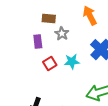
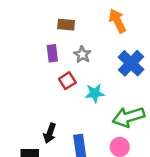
gray star: (62, 34) -> (82, 54), moved
cyan star: (72, 62) -> (95, 93), moved

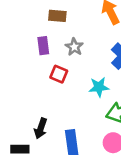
red square: (67, 81) -> (59, 74), turned -35
cyan star: (95, 93) -> (99, 87), moved

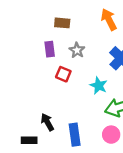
cyan star: (99, 87) -> (99, 86), turned 30
black arrow: (41, 128) -> (47, 122), turned 132

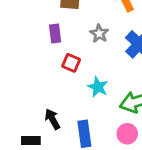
gray star: (77, 50) -> (99, 34), moved
cyan star: (99, 86) -> (98, 87), moved

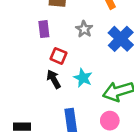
black arrow: (52, 119) -> (54, 79), moved

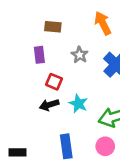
black arrow: (54, 79) -> (49, 105), turned -78

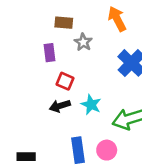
gray star: (80, 55) -> (83, 42), moved
pink circle: (105, 146) -> (107, 150), moved

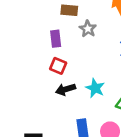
red square: (65, 81) -> (58, 66), moved

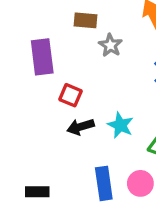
purple rectangle: (56, 39) -> (42, 57), moved, size x1.5

